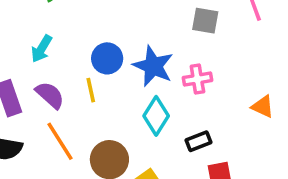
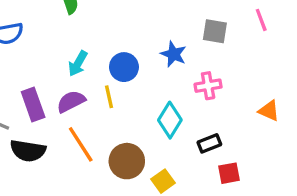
cyan arrow: (42, 49) -> (78, 64), moved
blue star: (153, 66) -> (174, 54), moved, size x0.7
purple semicircle: (50, 95) -> (71, 101), turned -68

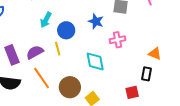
cyan arrow: (78, 64) -> (46, 20), moved
cyan diamond: (170, 120) -> (95, 61), turned -40
black rectangle: (209, 143) -> (147, 74), moved, turned -56

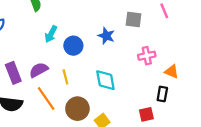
pink cross: (117, 40) -> (147, 56), moved
yellow line: (58, 49) -> (65, 77), moved

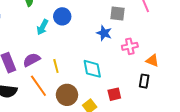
blue star: (106, 36) -> (104, 33), moved
blue circle: (73, 46) -> (62, 16), moved
red square: (146, 114) -> (114, 94), moved

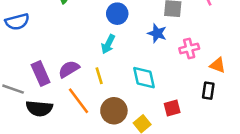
blue circle: (62, 16) -> (117, 14), moved
cyan arrow: (42, 27) -> (108, 44), moved

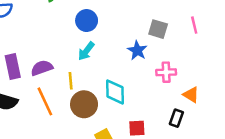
blue circle: (117, 14) -> (87, 21), moved
brown circle: (114, 111) -> (84, 104), moved

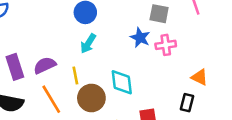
pink cross: (166, 72) -> (166, 45), moved

